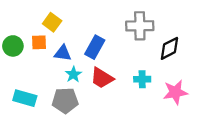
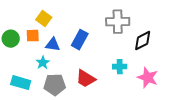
cyan star: (73, 74) -> (43, 63), moved
red trapezoid: (102, 78) -> (86, 79), moved
pink star: (175, 92) -> (148, 78), turned 30

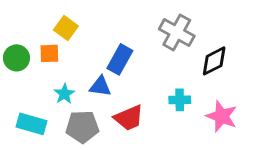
gray cross: (118, 22) -> (177, 32), turned 30
blue triangle: (53, 45) -> (100, 86), moved
red trapezoid: (86, 79) -> (129, 118), turned -55

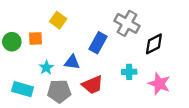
yellow square: (66, 28) -> (58, 20), moved
blue rectangle: (120, 59) -> (98, 43), moved

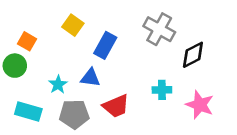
orange square: (35, 38) -> (27, 41), moved, turned 32
green circle: (12, 42) -> (15, 66), moved
blue rectangle: (98, 43) -> (105, 45), moved

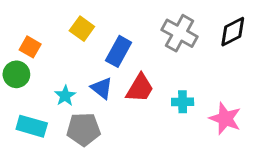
black diamond: (193, 55) -> (233, 32), moved
blue triangle: (90, 78) -> (102, 88), turned 30
red trapezoid: (116, 106) -> (140, 88), moved, turned -36

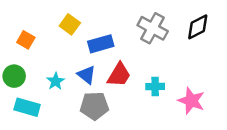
blue rectangle: (119, 51) -> (101, 44), turned 45
green circle: (16, 74) -> (14, 76), moved
gray pentagon: (83, 129) -> (94, 106), moved

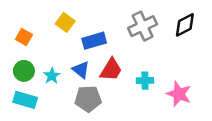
gray cross: (153, 28) -> (143, 26), turned 36
green circle: (14, 76) -> (24, 71), moved

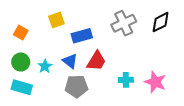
yellow square: (65, 22) -> (56, 20), turned 35
cyan cross: (145, 81) -> (126, 80), moved

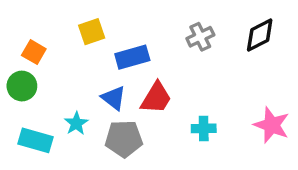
gray cross: (124, 23) -> (200, 37), size x0.7
green circle: (21, 62) -> (22, 86), moved
cyan star: (45, 66) -> (76, 123), moved
pink star: (155, 82) -> (272, 125), moved

